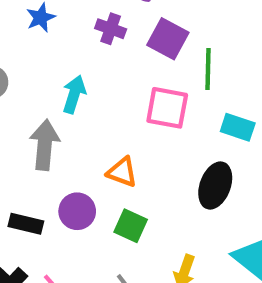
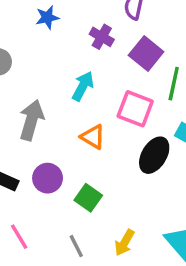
cyan arrow: (74, 94) -> (83, 86), moved
orange triangle: (122, 172) -> (93, 137), moved
black ellipse: (215, 185) -> (154, 155), moved

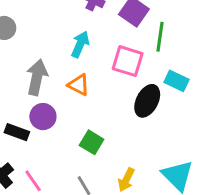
orange triangle: (93, 137) -> (79, 85), moved
purple circle: (48, 178) -> (43, 117), moved

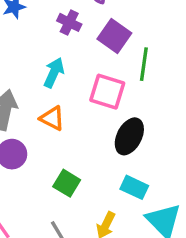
cyan rectangle: (176, 81) -> (134, 187), moved

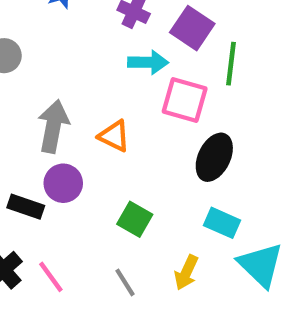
cyan arrow: (54, 73) -> (148, 62), moved, turned 68

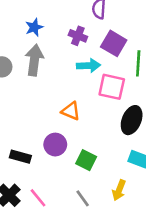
gray arrow: (53, 126) -> (34, 60), moved
purple circle: (63, 183) -> (55, 145), moved

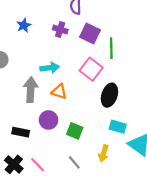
gray arrow: (34, 60) -> (31, 90), moved
cyan arrow: (88, 66) -> (50, 68), moved
pink square: (112, 87) -> (91, 69), turned 30

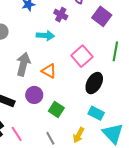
purple square: (90, 33) -> (102, 16), moved
green line: (111, 48) -> (115, 51), moved
cyan arrow: (50, 68) -> (45, 36), moved

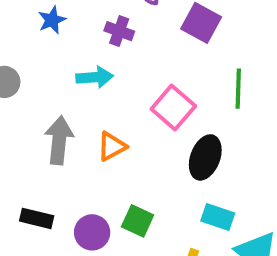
orange triangle: (49, 71) -> (112, 146), turned -49
purple circle: (34, 95) -> (92, 232), moved

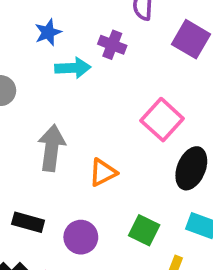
cyan arrow: (95, 77) -> (73, 68), moved
orange triangle: (112, 146) -> (103, 172), moved
green square: (138, 221) -> (144, 230), moved

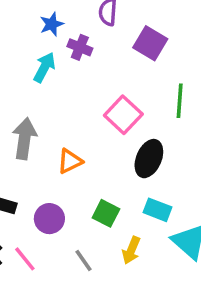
blue star: (48, 32) -> (52, 24), moved
cyan arrow: (73, 68) -> (44, 67), turned -60

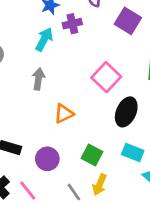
purple cross: (80, 47) -> (72, 24), turned -36
gray arrow: (24, 139) -> (38, 79), moved, size x0.7
yellow arrow: (131, 250) -> (100, 185), moved

